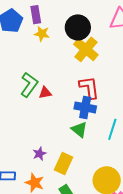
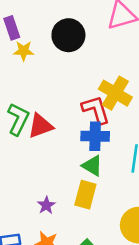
yellow cross: (86, 49) -> (115, 93), moved
red triangle: (45, 93) -> (41, 126), size x1.5
yellow rectangle: (64, 164) -> (85, 195), moved

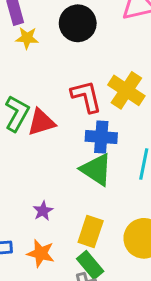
red L-shape: (96, 110) -> (86, 97), moved
green triangle: (92, 166) -> (96, 170), size x1.4
yellow rectangle: (85, 195) -> (91, 231), moved

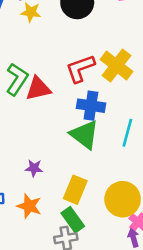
red L-shape: (86, 97) -> (80, 68), turned -100
purple star: (43, 211) -> (34, 168), turned 30

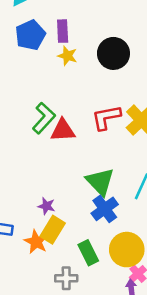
blue cross: (91, 106) -> (105, 209), moved, turned 36
yellow rectangle: (75, 190) -> (53, 230), moved
green rectangle: (73, 220) -> (88, 253), moved

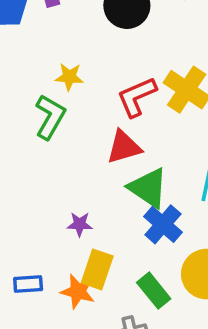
yellow star: (67, 56) -> (69, 77), moved
red triangle: (63, 130) -> (124, 147), moved
purple star: (46, 206) -> (80, 224), moved

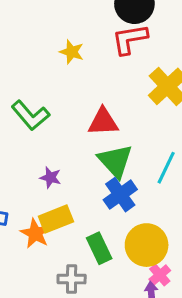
red L-shape: (137, 97) -> (130, 39), moved
green L-shape: (50, 117) -> (30, 115), moved, turned 96
yellow rectangle: (97, 269) -> (56, 219), turned 36

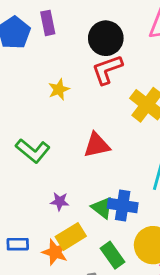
yellow star: (72, 52) -> (59, 89), turned -30
green triangle: (115, 161) -> (102, 208), moved, size x0.7
blue cross: (120, 195) -> (123, 205), turned -36

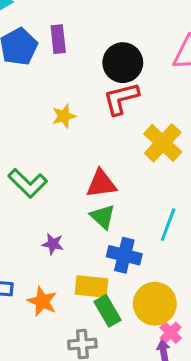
green triangle: (102, 208) -> (103, 217), moved
yellow rectangle: (71, 236) -> (91, 287), moved, turned 32

